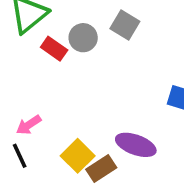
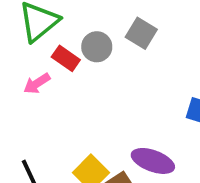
pink arrow: (29, 125) -> (37, 84), moved

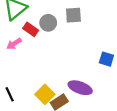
gray square: (141, 33) -> (73, 15), turned -35

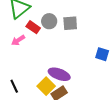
gray square: (73, 15) -> (70, 23), moved
purple ellipse: (80, 88) -> (59, 74), moved

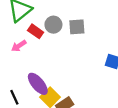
purple ellipse: (59, 74) -> (38, 84), moved, turned 30

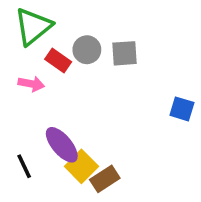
pink arrow: (19, 46) -> (31, 84), turned -136

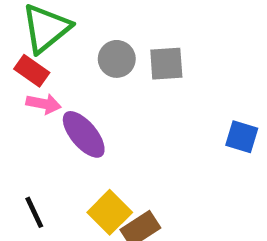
red rectangle: (58, 60) -> (32, 71), moved
purple ellipse: (62, 145) -> (84, 134), moved

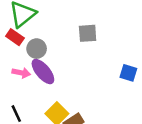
gray circle: (117, 59) -> (37, 49), moved
pink arrow: (44, 104) -> (21, 73), moved

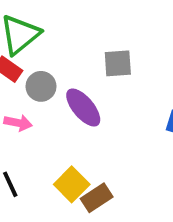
purple ellipse: (43, 72) -> (83, 108), moved

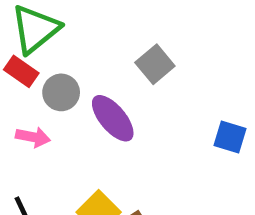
gray square: (118, 63) -> (155, 64), turned -36

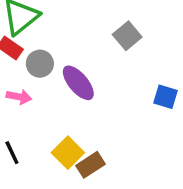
gray square: (155, 64) -> (127, 36), moved

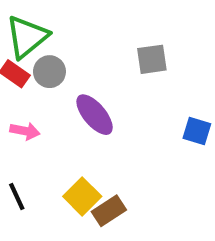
gray square: (127, 36) -> (152, 59), turned 32
gray circle: (40, 64) -> (49, 72), moved

